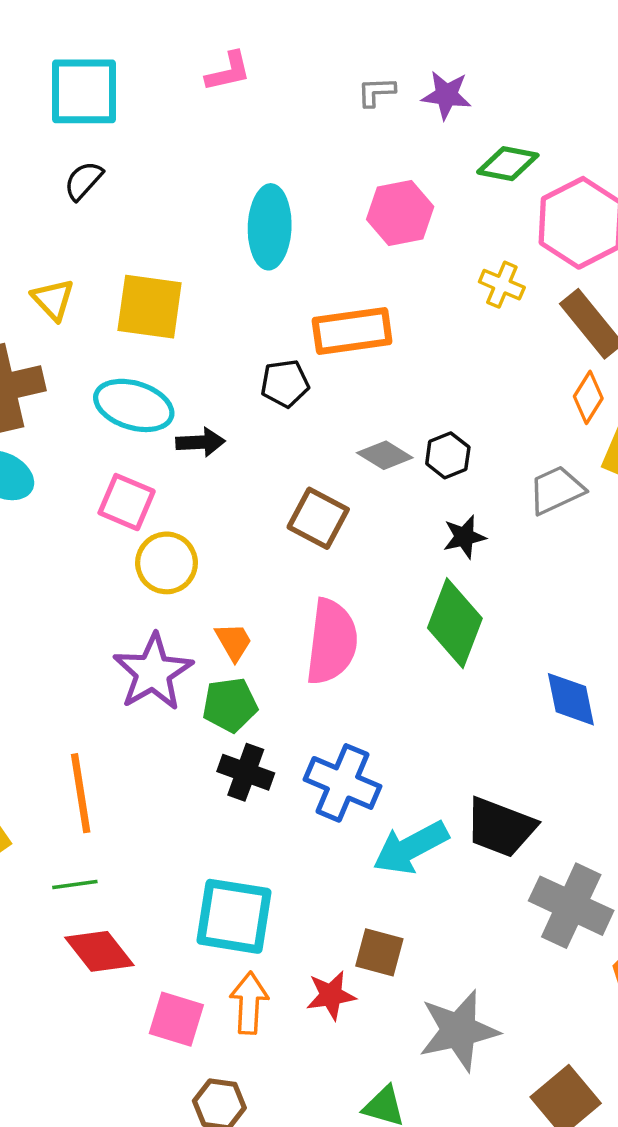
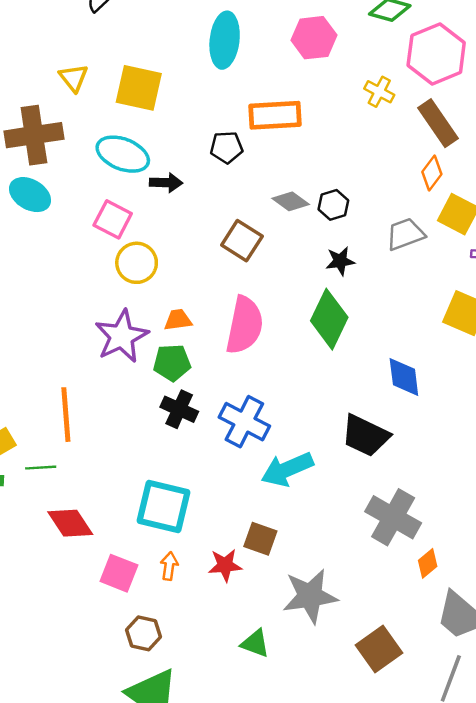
orange trapezoid: (234, 642) -> (178, 320), turned -72
black trapezoid: (501, 827) -> (365, 436), moved
green line: (75, 884) -> (41, 468), moved
orange arrow: (249, 1003) -> (169, 566), size x0.7

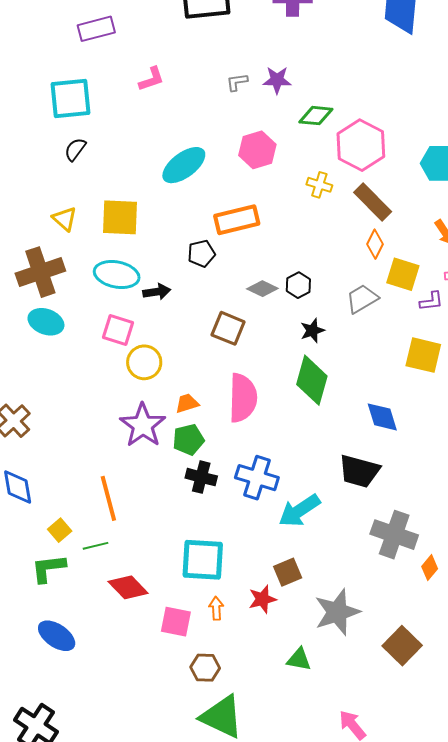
cyan ellipse: (225, 40) -> (184, 165), turned 57
brown square: (260, 539) -> (288, 572), turned -32

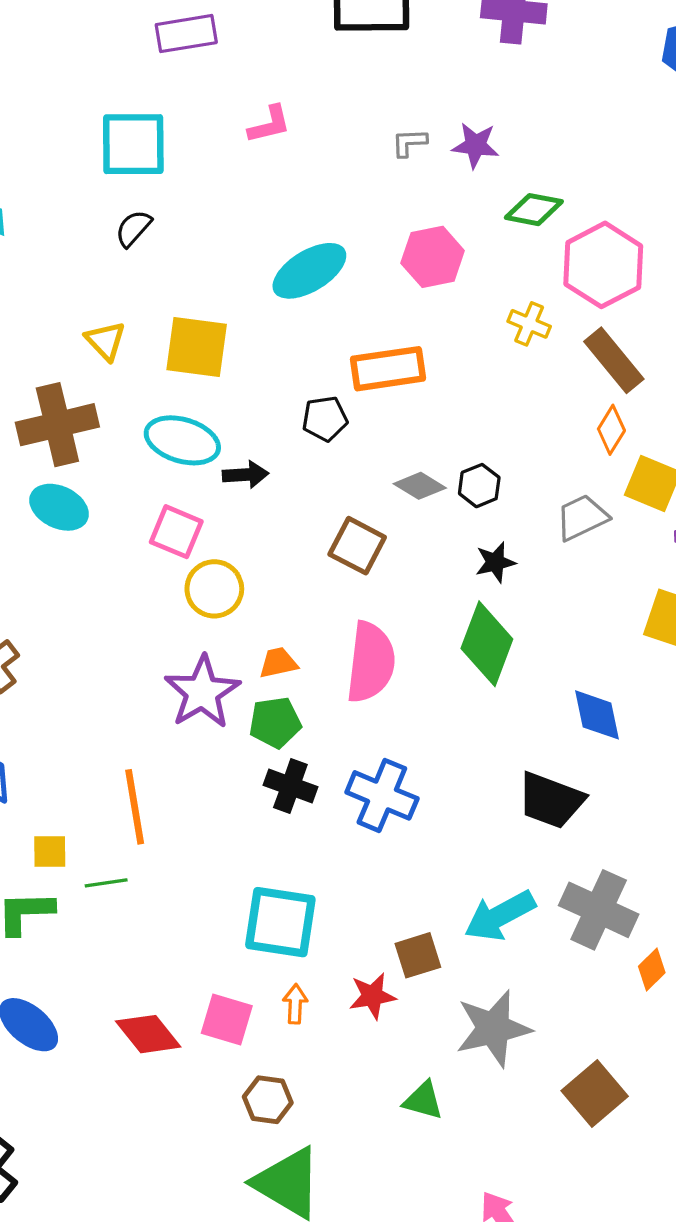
cyan arrow: (299, 511) -> (500, 916), moved
yellow square: (60, 530) -> (50, 852), turned 35
red diamond: (128, 587) -> (148, 1034), moved

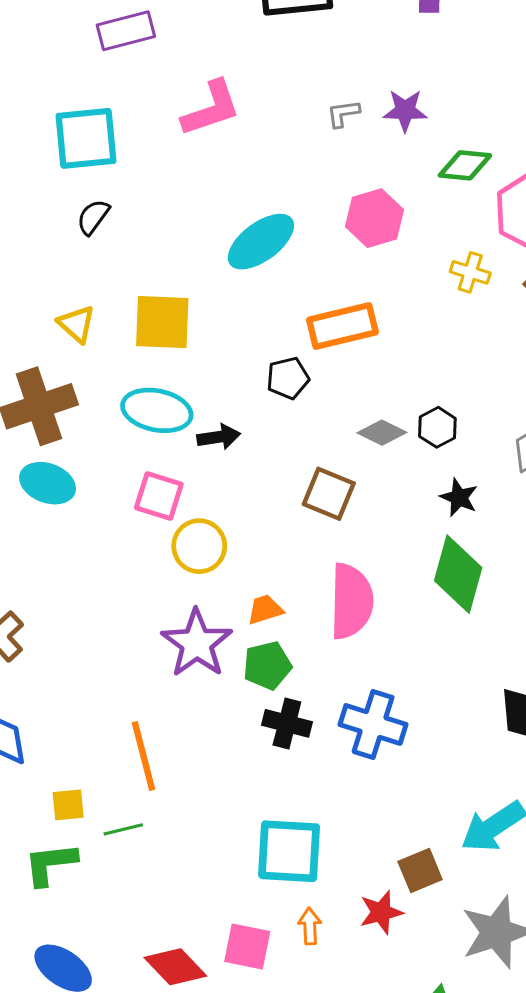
pink L-shape: (269, 124) -> (211, 109), size x1.5
black star: (495, 562) -> (459, 497), turned -30

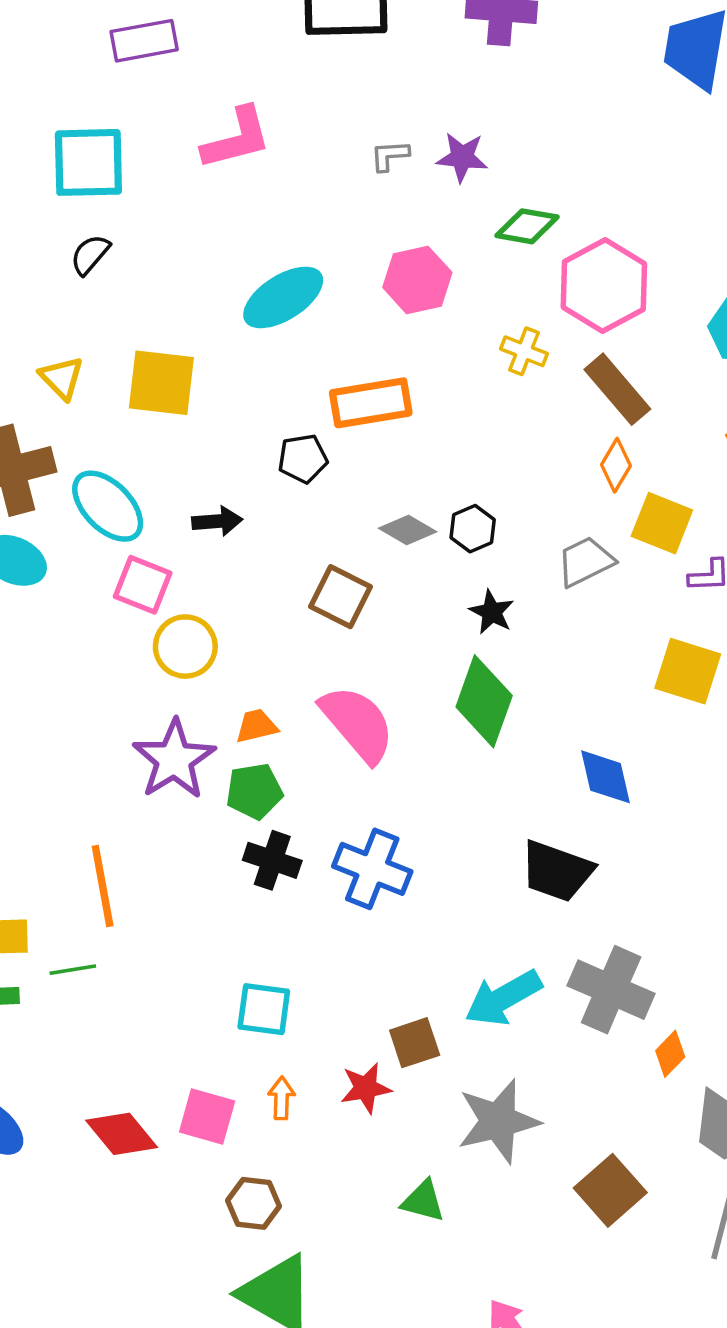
cyan ellipse: (157, 410) -> (108, 506), moved, turned 30
pink semicircle: (351, 601) -> (358, 724), turned -46
cyan square: (289, 851) -> (264, 1009), size x0.7

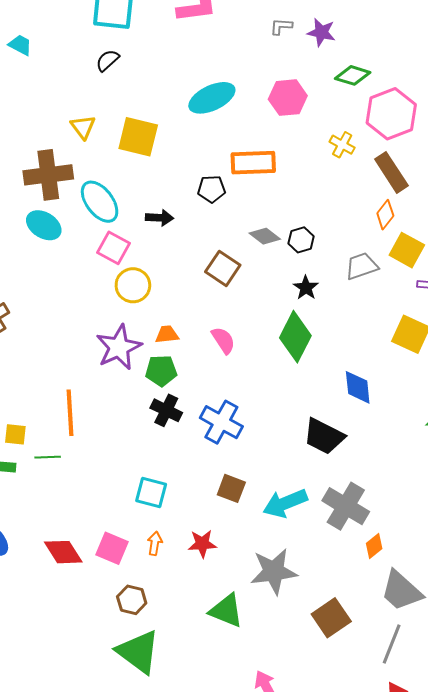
pink semicircle: (358, 724) -> (223, 340), size x0.6
brown square: (415, 1043) -> (231, 488), moved, turned 32
green triangle: (423, 1201) -> (226, 611), size x1.4

